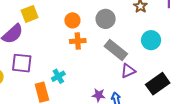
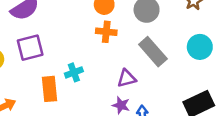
purple square: (22, 63) -> (30, 48), turned -30
purple triangle: (128, 71) -> (127, 78), moved

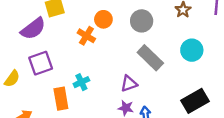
orange cross: (106, 32) -> (86, 36), moved, turned 30

